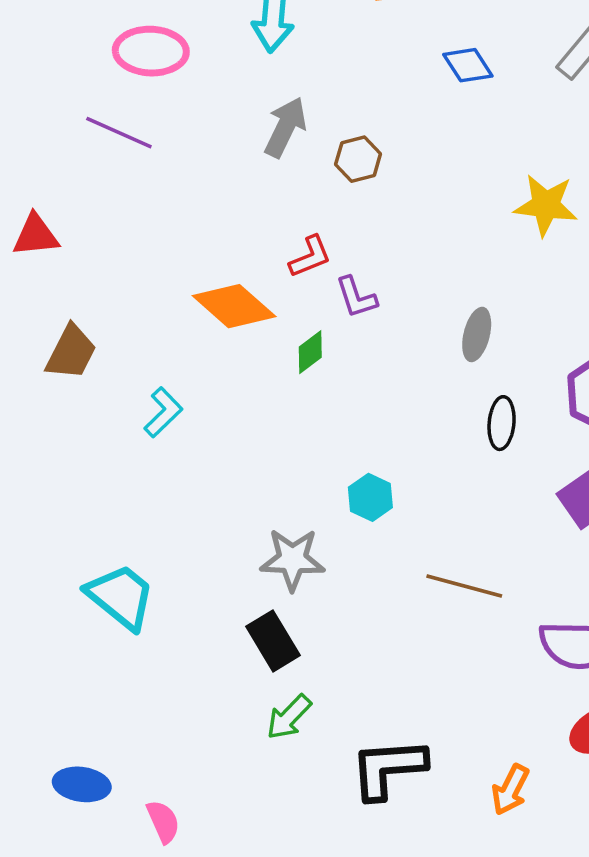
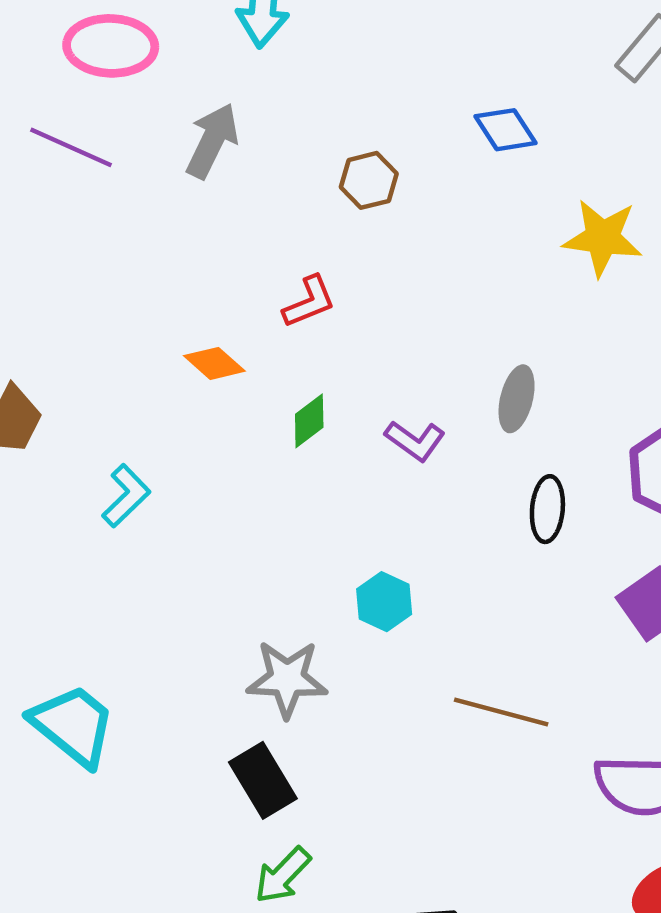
blue diamond: (468, 65) -> (505, 130), moved
gray arrow: (285, 127) -> (212, 141), moved
purple L-shape: (356, 297) -> (415, 441), moved, turned -36
orange diamond: (234, 306) -> (214, 363), size x0.6

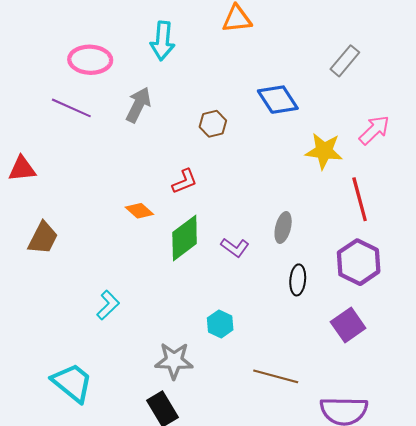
blue diamond: (505, 130) -> (278, 100), size x1.4
green diamond: (309, 421) -> (185, 238), size x1.8
cyan L-shape: (126, 496) -> (108, 305), moved

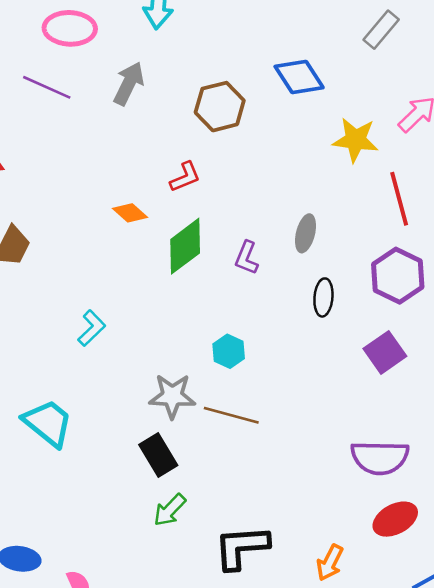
brown hexagon: (213, 124) -> (220, 107), size x1.5
purple L-shape: (235, 247) -> (247, 258), turned 76
brown line: (276, 376) -> (231, 415), moved

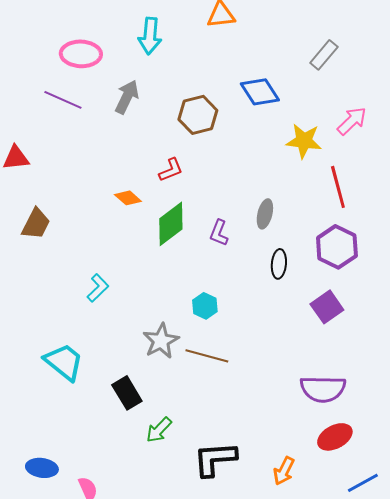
gray star: (172, 396) -> (161, 341), turned -30
black rectangle: (158, 455) -> (127, 393), moved

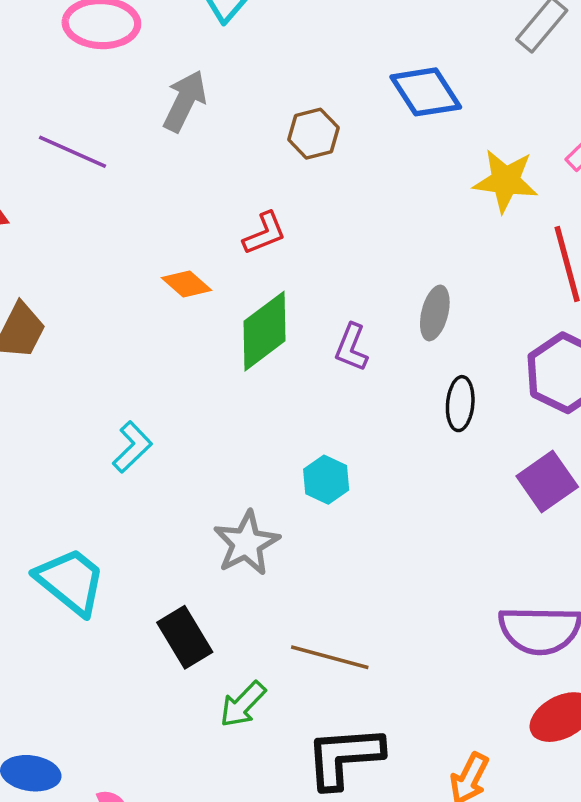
purple line: (63, 100) -> (72, 152), moved
brown hexagon: (198, 115) -> (313, 134), size x0.7
brown line: (207, 356) -> (330, 657), moved

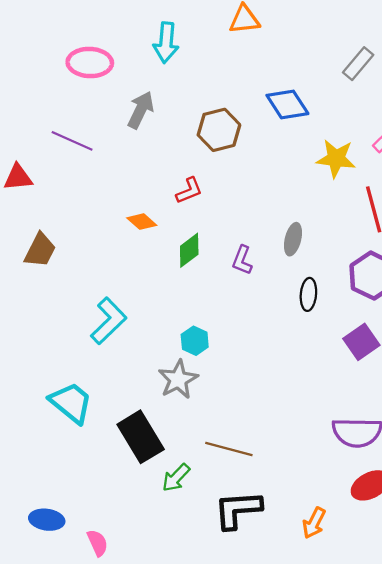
brown hexagon: (313, 134) -> (219, 130), size x1.4
green diamond: (264, 331) -> (189, 250), size x0.7
cyan L-shape: (132, 447) -> (109, 321), size x1.5
cyan hexagon: (326, 480) -> (195, 341), moved
black rectangle: (185, 637) -> (141, 437), size x1.4

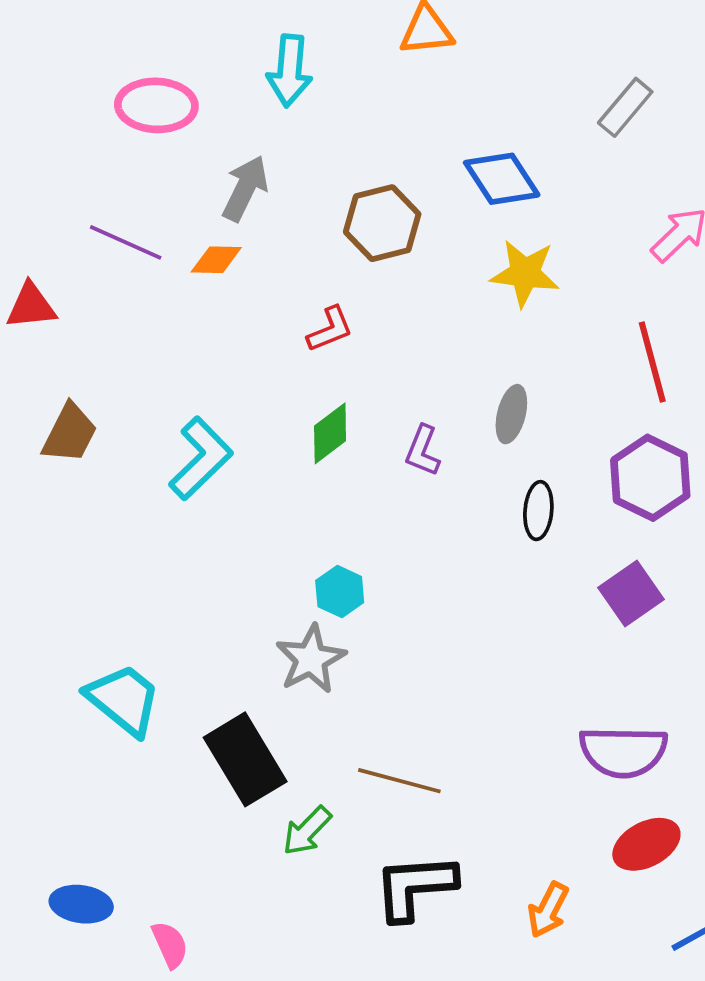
yellow star: (336, 159) -> (525, 273), moved
orange diamond: (142, 222) -> (216, 260), moved, turned -40
cyan L-shape: (109, 321) -> (201, 458), moved

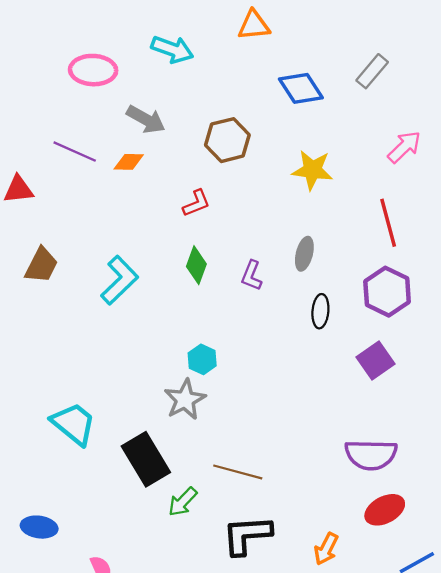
cyan arrow: (290, 71) -> (172, 49), turned -75
blue diamond: (502, 179) -> (301, 88), moved
gray arrow: (245, 188) -> (146, 119), turned 93
green diamond: (330, 433) -> (196, 265), turned -33
blue ellipse: (81, 904) -> (39, 527), moved

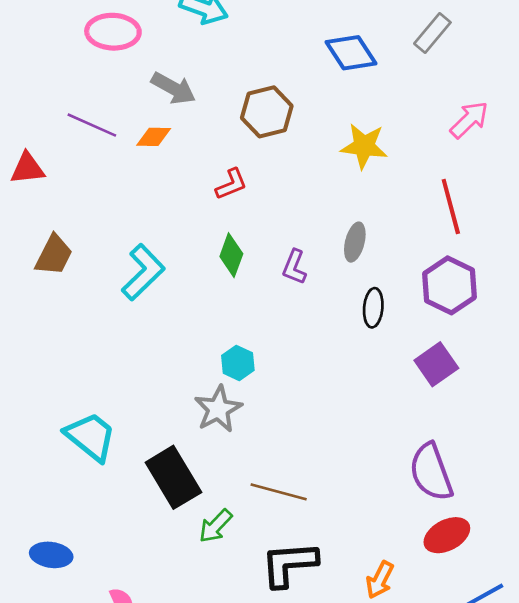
purple semicircle: (371, 455) -> (431, 472), turned 69

